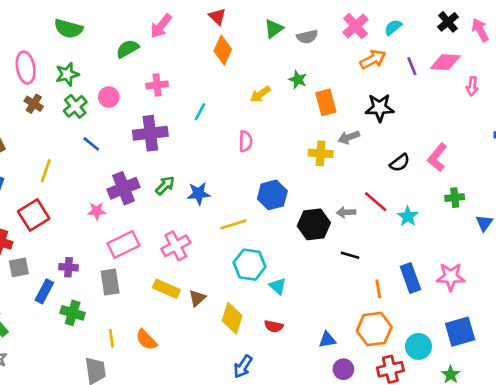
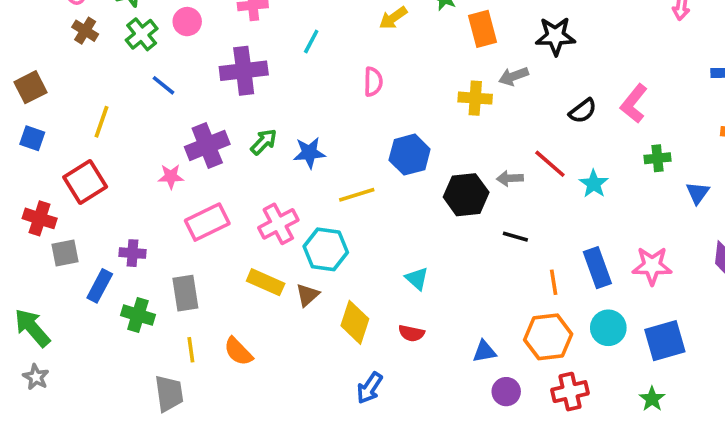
cyan hexagon: (250, 265) -> (326, 249), moved
gray rectangle: (110, 282) -> (185, 293), moved
cyan circle: (418, 346) -> (608, 328), moved

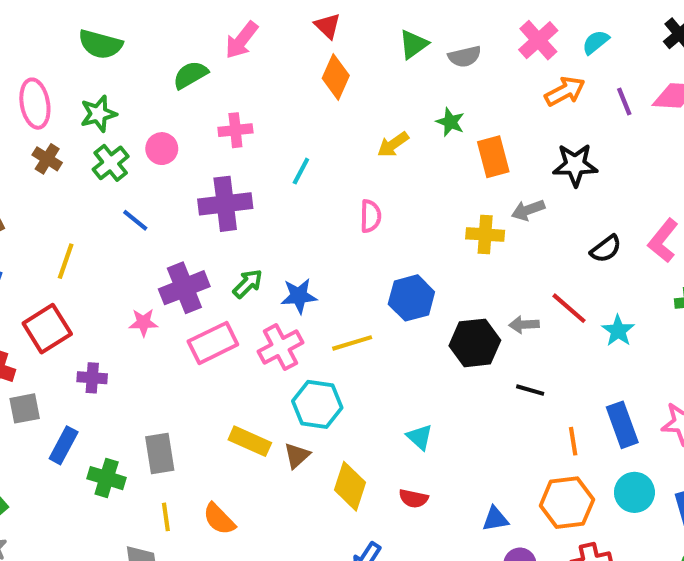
pink rectangle: (207, 222) -> (213, 343), moved
pink cross: (278, 224) -> (280, 347), moved
purple cross: (133, 253) -> (92, 378), moved

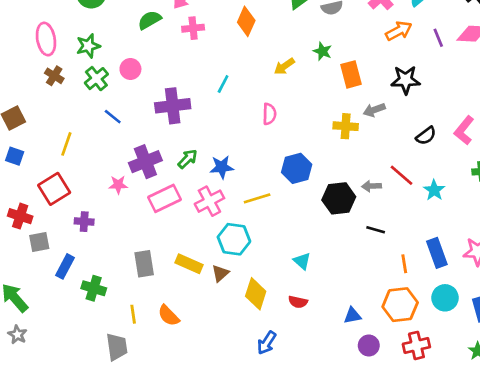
pink cross: (235, 130) -> (193, 28), moved
gray rectangle: (160, 453) -> (144, 264), moved

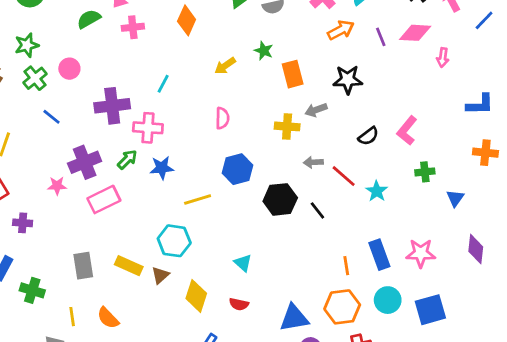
pink semicircle: (269, 114) -> (222, 118), moved
gray arrow: (371, 186) -> (313, 162), moved
pink cross: (209, 201) -> (148, 128), moved, turned 32
black line: (376, 230) -> (317, 210), moved, turned 36
blue triangle: (352, 316) -> (294, 318), size x1.6

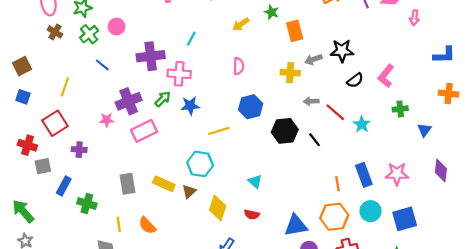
black star: (348, 80) -> (342, 51), moved

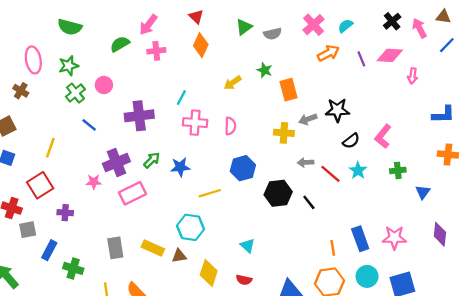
brown cross: (55, 32) -> (21, 91), moved
pink cross: (179, 74) -> (195, 123), moved
cyan star: (362, 124) -> (358, 170), moved
brown triangle: (189, 191) -> (179, 256), turned 32

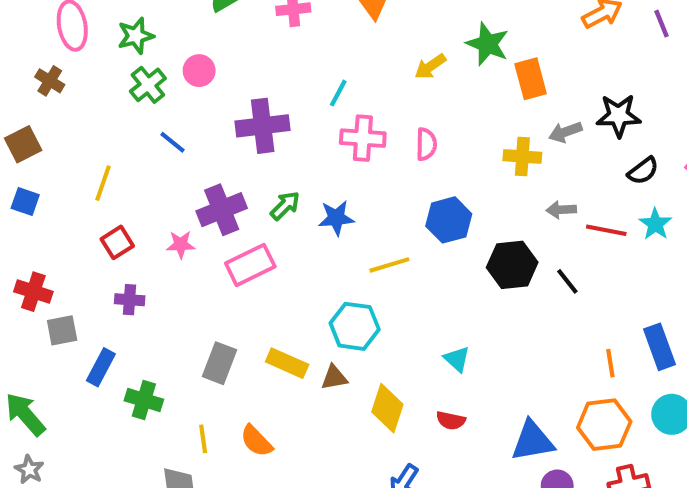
green star: (265, 70) -> (488, 44), size x1.5
red line: (331, 174) -> (606, 230), turned -30
red square: (40, 185) -> (117, 242), moved, size x0.7
gray rectangle: (115, 248) -> (220, 363), turned 30

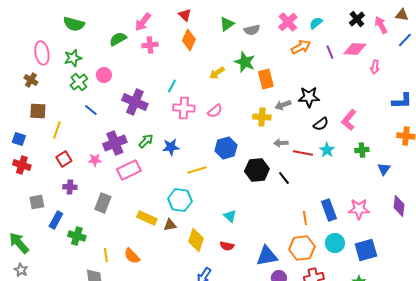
purple cross: (263, 126) -> (135, 102), turned 30
brown square: (23, 144) -> (38, 111), moved, turned 30
pink semicircle: (426, 144) -> (215, 111), turned 49
red cross: (33, 292) -> (22, 165), moved
gray rectangle: (220, 363) -> (103, 203), moved

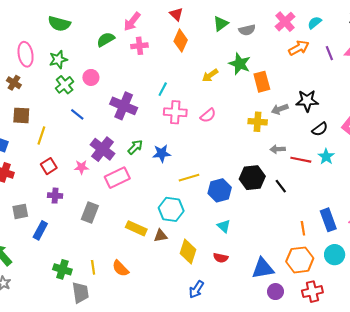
purple cross: (115, 143) -> (103, 149), turned -30
blue hexagon: (226, 148) -> (220, 190), moved
green cross: (77, 236) -> (62, 269), moved

